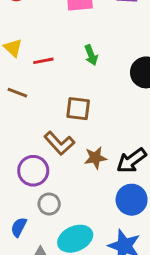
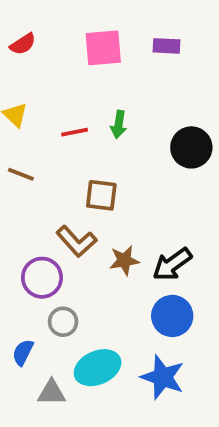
green arrow: (91, 55) -> (119, 124), turned 30
red line: (43, 61) -> (75, 132), moved

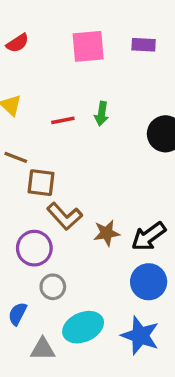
brown square: (101, 195) -> (41, 183), moved

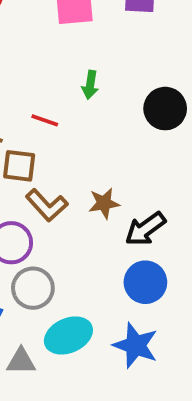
red line: (63, 120) -> (45, 120), moved, turned 30
brown star: (107, 233) -> (104, 203), moved
gray circle: (53, 287) -> (33, 288), size x1.4

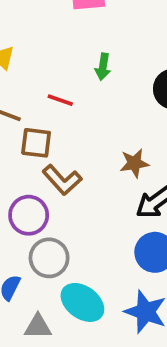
brown star: (104, 203) -> (134, 163), moved
cyan ellipse: (68, 335) -> (82, 302), turned 60

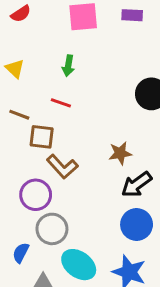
green arrow: (103, 67) -> (68, 66), moved

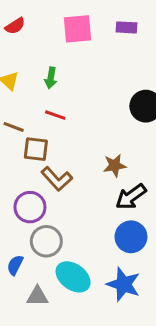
green arrow: (68, 66) -> (51, 78), moved

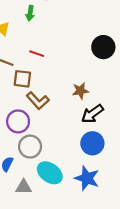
green arrow: (51, 78) -> (30, 13), moved

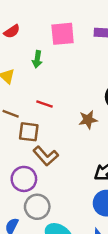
brown star: (80, 91) -> (88, 120), moved

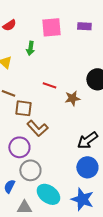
red line: (44, 104) -> (49, 85), moved

